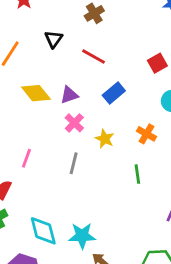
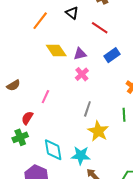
black triangle: (54, 39) -> (72, 13), turned -32
yellow star: (105, 139) -> (98, 131), moved, size x1.5
gray line: (74, 163) -> (87, 109), moved

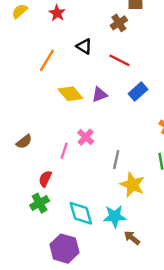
pink cross: (82, 74) -> (86, 137), moved

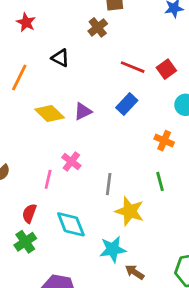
red line: (119, 60) -> (133, 67), moved
cyan diamond: (81, 213) -> (71, 224), moved

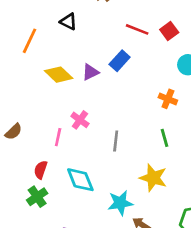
blue rectangle: (127, 104) -> (120, 61), moved
yellow star: (130, 211) -> (153, 178), moved

